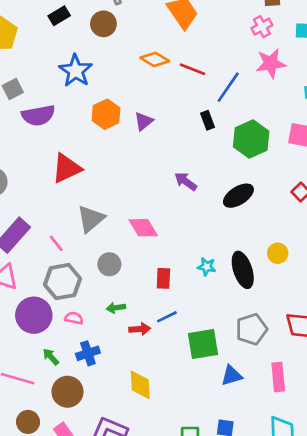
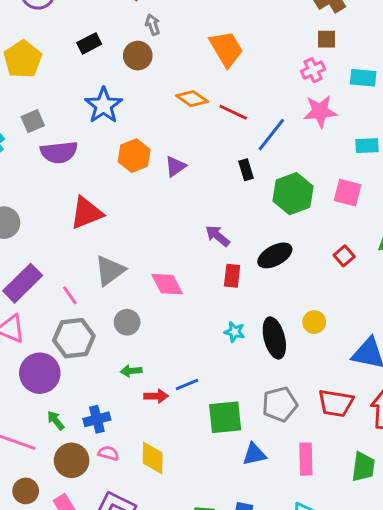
red rectangle: (163, 278) -> (232, 276), moved
pink semicircle: (74, 318) -> (108, 453), moved

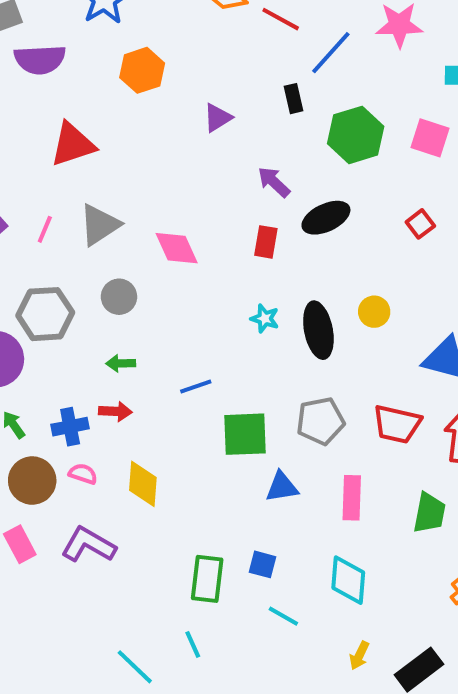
purple triangle: (175, 166) -> (218, 118), moved
purple arrow: (218, 236) -> (274, 182), moved
pink line: (70, 295) -> (45, 229), moved, turned 54
red arrow: (156, 396) -> (115, 411), moved

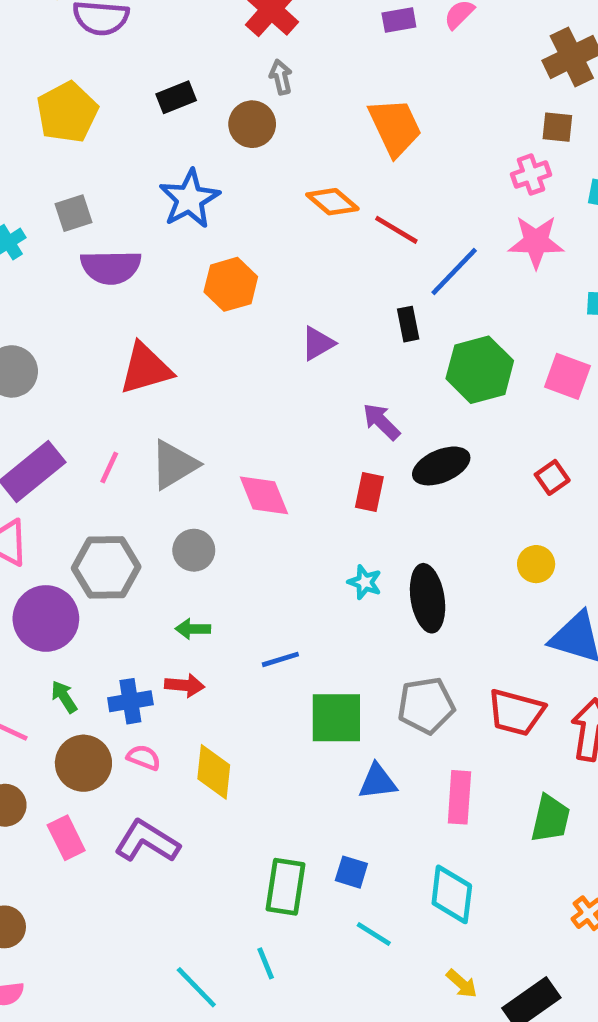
yellow circle: (374, 312) -> (536, 564), moved
yellow arrow: (359, 656) -> (462, 984), turned -76

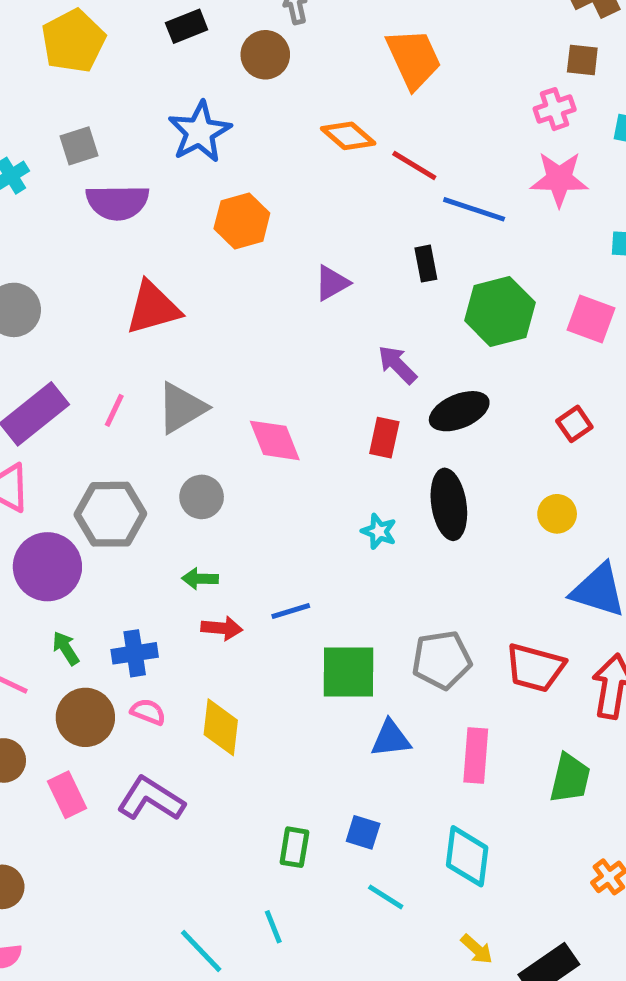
blue line: (454, 272) -> (474, 209), turned 64
black ellipse: (428, 598) -> (449, 504), moved
red arrow: (185, 685) -> (222, 628), moved
green rectangle: (286, 887) -> (294, 847), size x0.7

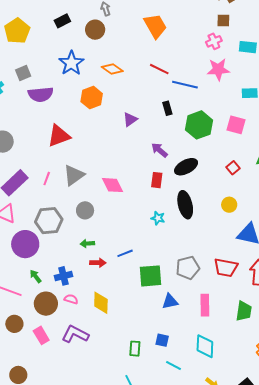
orange diamond: (348, 136) -> (112, 69), moved

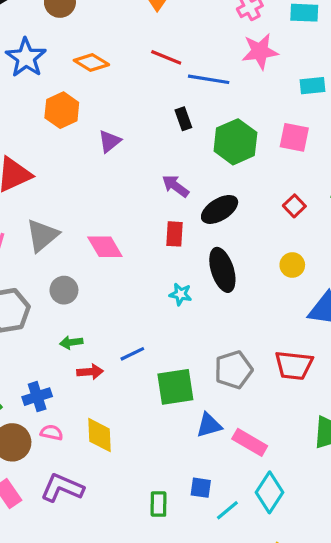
purple triangle: (130, 119) -> (110, 141), moved
pink rectangle: (205, 305) -> (250, 442), moved, turned -55
cyan diamond: (205, 346) -> (270, 492), turned 35
cyan line: (174, 365) -> (227, 510), moved, turned -63

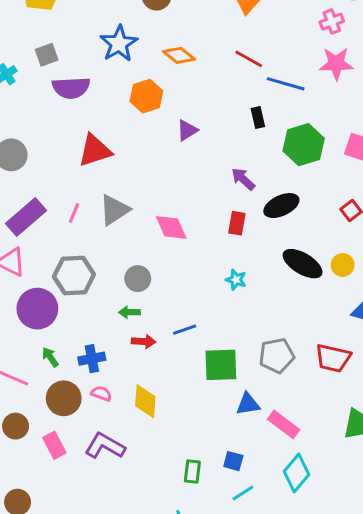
black ellipse: (222, 270) -> (303, 264), moved, turned -48
gray circle: (64, 290) -> (138, 279), moved
cyan line: (227, 510) -> (243, 493), moved

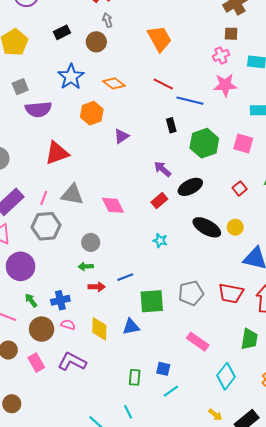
gray triangle: (114, 210) -> (72, 195), turned 45
red rectangle: (237, 223) -> (159, 201), turned 42
gray hexagon: (74, 276) -> (46, 226), moved
blue triangle: (248, 404) -> (131, 327), moved
cyan diamond: (296, 473) -> (226, 376), moved

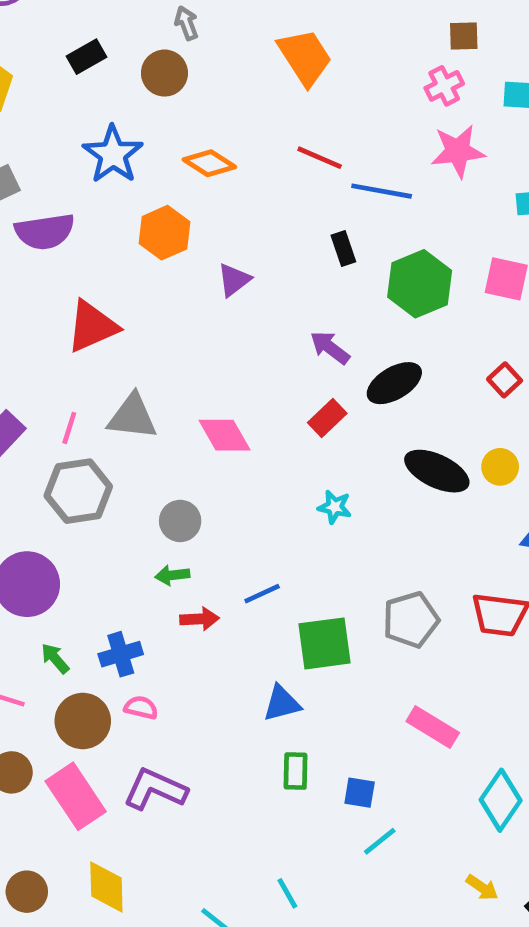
yellow diamond: (99, 329) -> (106, 887), moved
pink rectangle: (36, 363) -> (76, 796), size x1.5
green rectangle: (135, 377) -> (296, 771), moved

